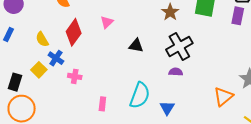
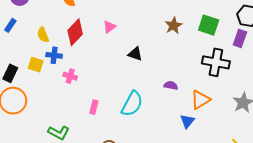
black cross: (179, 46) -> (216, 62), moved, turned 32
blue cross: (56, 58) -> (54, 55), turned -35
yellow square: (39, 70) -> (36, 65), turned -35
orange triangle: (223, 97) -> (200, 100), moved
blue triangle: (167, 108) -> (187, 121), moved

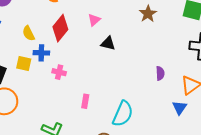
brown star: (173, 26) -> (148, 14), moved
black triangle: (135, 54) -> (108, 43), moved
purple semicircle: (171, 85) -> (160, 73), turned 80
cyan semicircle: (132, 104) -> (123, 114), moved

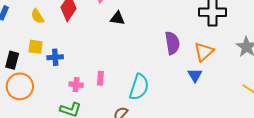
blue cross: (41, 53) -> (55, 57), moved
pink cross: (59, 72) -> (76, 85), moved
purple semicircle: (160, 73) -> (172, 43), size x1.6

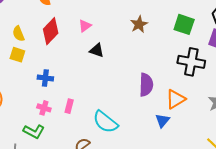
yellow square: (36, 47) -> (17, 55), moved
blue cross: (55, 57) -> (45, 78), moved
cyan semicircle: (139, 87) -> (105, 122), turned 100

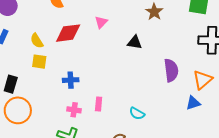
red diamond: (51, 31) -> (68, 33), turned 48
black triangle: (97, 50) -> (135, 42), moved
blue triangle: (163, 121) -> (193, 103), turned 42
cyan semicircle: (105, 122) -> (137, 114), size x0.6

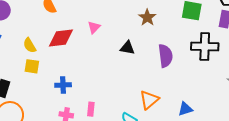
purple semicircle: (171, 70) -> (165, 56), moved
orange triangle: (202, 80) -> (149, 100), moved

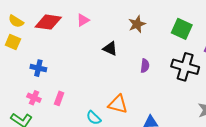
yellow semicircle: (30, 45) -> (16, 21), turned -42
purple semicircle: (165, 56) -> (145, 66), size x0.6
orange triangle: (149, 100) -> (118, 104), turned 40

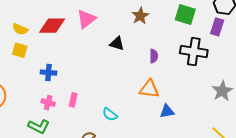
pink triangle: (83, 20) -> (86, 19), size x1.5
orange triangle: (118, 104) -> (149, 89), moved

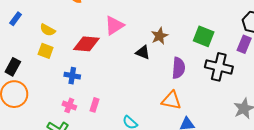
green square: (185, 14) -> (204, 36), moved
brown star: (140, 16) -> (160, 36), moved
red diamond: (52, 26) -> (86, 44), moved
purple semicircle: (154, 56) -> (179, 68), size x1.5

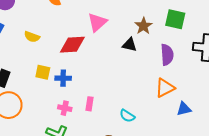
green square: (204, 36) -> (175, 19), moved
yellow square: (46, 51) -> (43, 72), moved
orange triangle: (171, 100) -> (165, 88), turned -30

